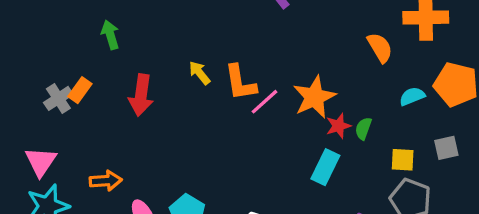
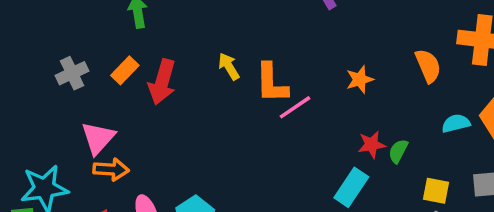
orange rectangle: (80, 90) -> (125, 70), moved
orange star: (314, 97) -> (360, 80), moved, size x0.6
pink triangle: (41, 162) -> (98, 138), moved

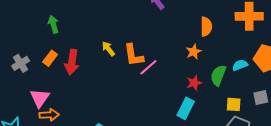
orange semicircle: (428, 66) -> (206, 27), moved, turned 30
orange star: (360, 80) -> (194, 52), moved
green semicircle: (398, 151) -> (218, 75), moved, size x1.5

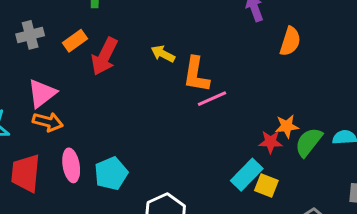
orange semicircle: (206, 27) -> (290, 41), moved
yellow arrow: (108, 49) -> (163, 54), turned -42
orange star: (194, 52) -> (287, 126), moved
yellow square: (234, 104) -> (266, 185), moved

